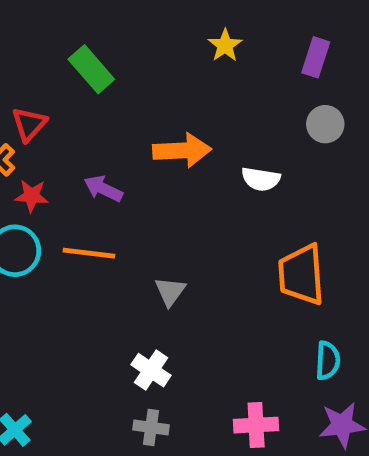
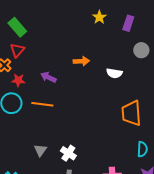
purple rectangle: (316, 57) -> (128, 23), moved
green rectangle: (91, 69) -> (17, 27), moved
orange arrow: (182, 150) -> (81, 61), size x0.7
gray triangle: (170, 291) -> (40, 150), moved

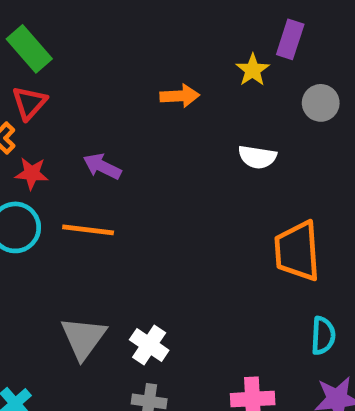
yellow star: (99, 17) -> (253, 70), moved
orange arrow: (81, 61) -> (180, 96), moved
gray triangle: (40, 150) -> (83, 338), size x1.5

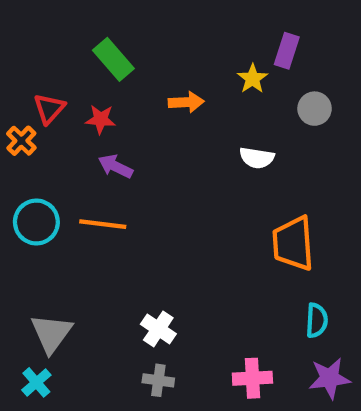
green rectangle: (29, 49) -> (113, 59), moved
red star: (32, 173) -> (101, 119), moved
gray triangle: (83, 338) -> (51, 333), moved

